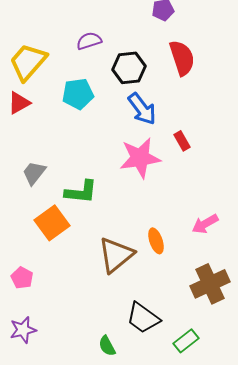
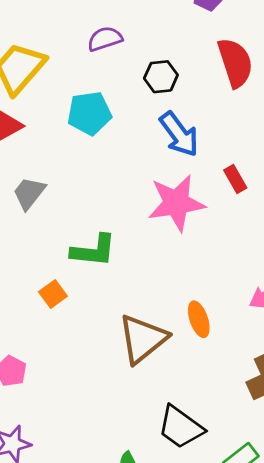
black hexagon: (129, 68) -> (161, 77), size x0.7
gray trapezoid: (34, 173) -> (29, 193), moved
orange square: (52, 223) -> (53, 294), size x0.6

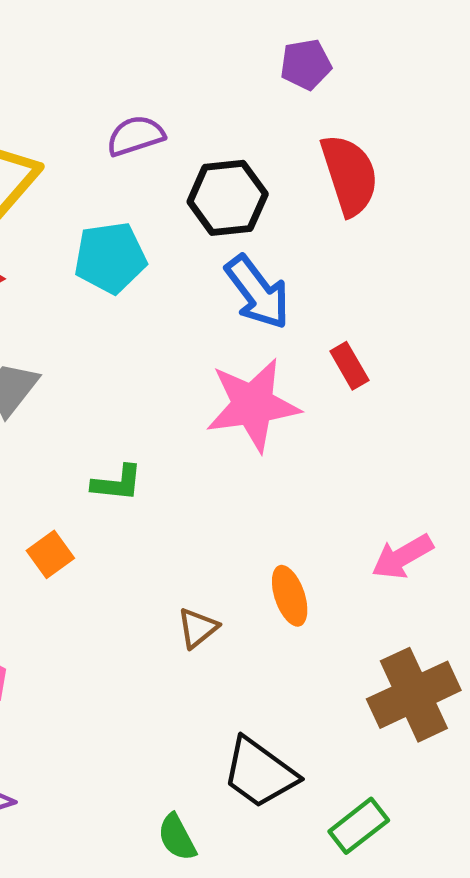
black hexagon: (161, 77) -> (228, 198), size x1.4
green L-shape: (94, 251) -> (117, 483), size x0.7
brown triangle: (143, 339) -> (198, 628), size x0.5

